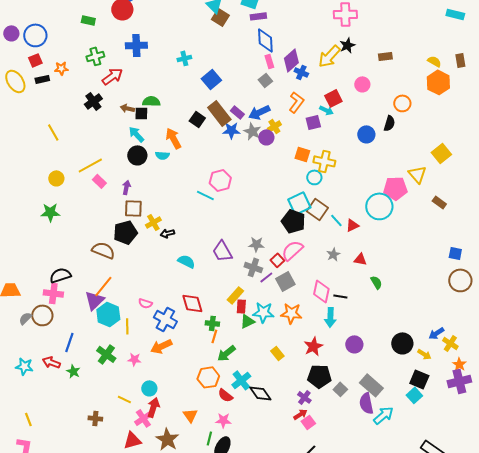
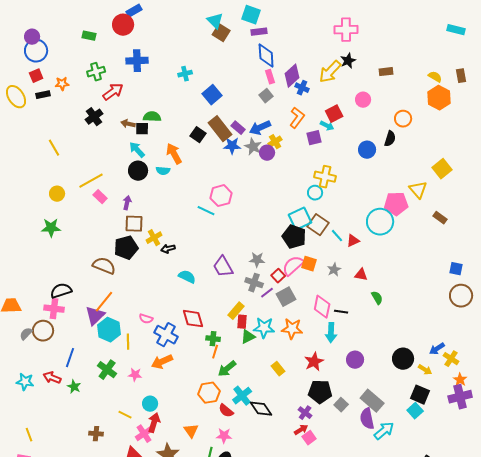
purple circle: (11, 33) -> (32, 37), moved
orange square: (302, 154) -> (309, 264), moved

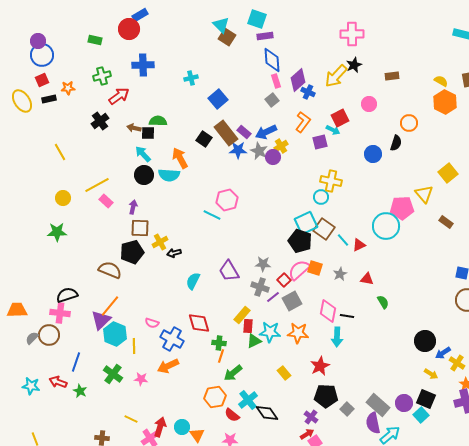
cyan semicircle: (163, 171) -> (169, 175), size x1.5
cyan semicircle: (187, 277) -> (193, 281), turned -90
black circle: (403, 359) -> (425, 341), moved
purple circle: (355, 360) -> (404, 403), moved
cyan circle: (150, 404) -> (182, 427), moved

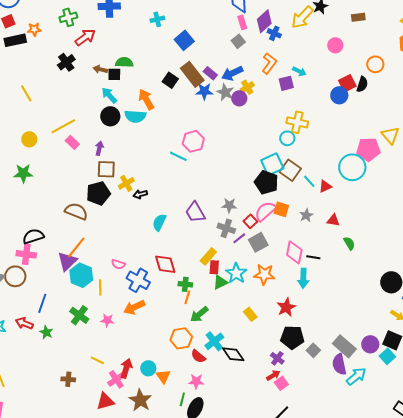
black rectangle: (49, 99) -> (15, 40), size x1.5
red square: (340, 118) -> (347, 83), moved
cyan star: (270, 332) -> (236, 273), turned 30

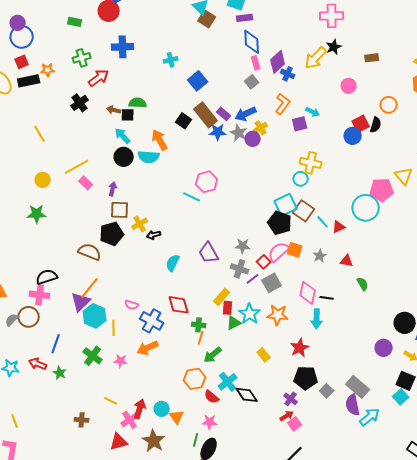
purple circle: (370, 344) -> (384, 348), moved

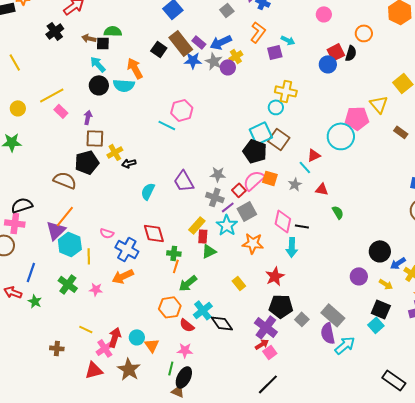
cyan line: (323, 222) -> (305, 167), moved
cyan star: (250, 314) -> (227, 225), moved
purple cross: (291, 399) -> (266, 327), size x1.6

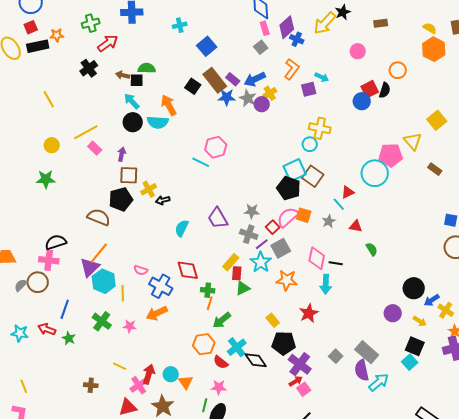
black pentagon: (281, 306) -> (284, 343), moved

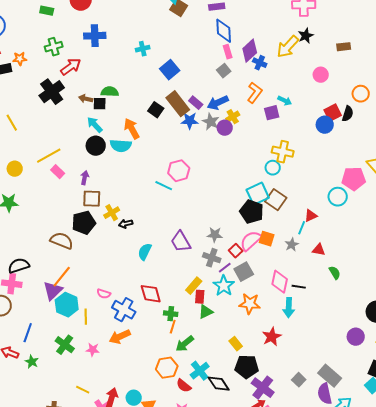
black cross: (89, 68) -> (52, 92), size x1.4
cyan circle: (375, 173) -> (338, 197), size x0.7
cyan line: (339, 204) -> (302, 228), turned 64

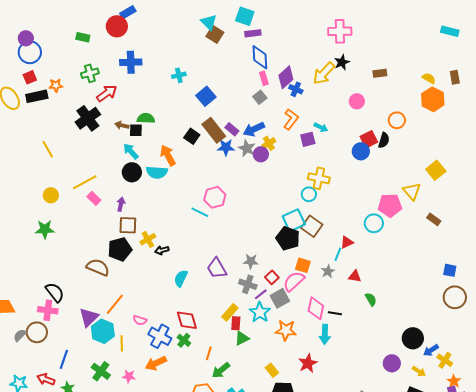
pink semicircle: (251, 241) -> (294, 281), moved
black semicircle: (19, 266) -> (55, 292), turned 70
orange line: (62, 277) -> (115, 304), moved
green cross: (171, 314) -> (184, 340), moved, turned 32

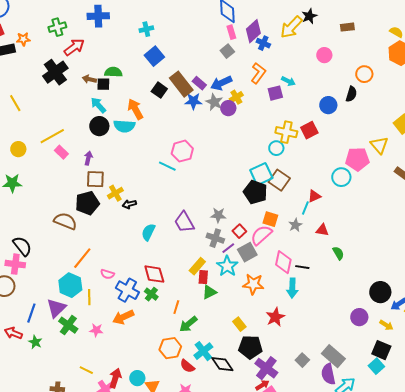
blue square: (206, 96) -> (154, 56), moved
red square: (369, 139) -> (309, 130), moved
purple triangle: (89, 317) -> (56, 308), moved

